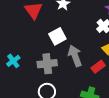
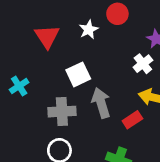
cyan cross: (13, 61) -> (19, 86), moved

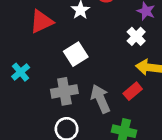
red triangle: (47, 36) -> (41, 22), turned 45
gray arrow: (101, 103) -> (100, 99), moved

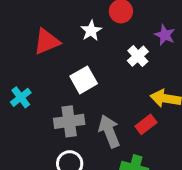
white cross: (136, 36) -> (138, 56), moved

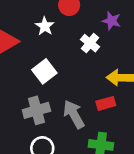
red rectangle: (146, 124) -> (106, 103), turned 30

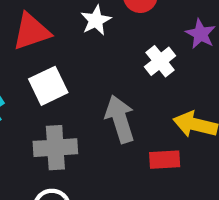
white square: (44, 71) -> (48, 86), moved
gray arrow: (74, 114) -> (120, 119), moved

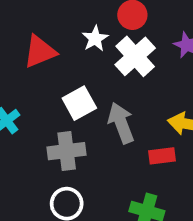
white cross: (160, 61) -> (135, 56), moved, size x1.5
white square: (48, 86) -> (79, 103), moved

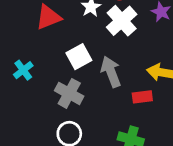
gray cross: (67, 151) -> (69, 93), turned 36

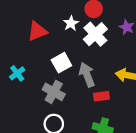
red rectangle: (142, 97) -> (101, 96), moved

